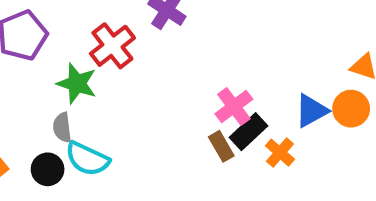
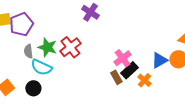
red cross: (112, 46) -> (70, 47), moved
gray semicircle: (62, 127) -> (28, 51), moved
cyan semicircle: (87, 159) -> (41, 67), moved

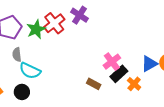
green star: (47, 47) -> (36, 29), moved, turned 30
red cross: (70, 47) -> (54, 23), moved
brown rectangle: (116, 77) -> (94, 84), moved, turned -32

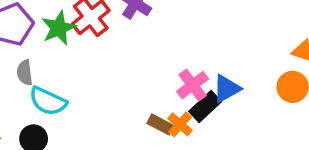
blue triangle: (149, 64) -> (227, 89), moved
orange cross: (134, 84) -> (180, 124), moved

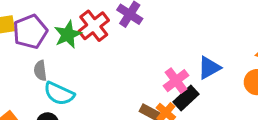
blue triangle: (227, 89) -> (209, 68), moved

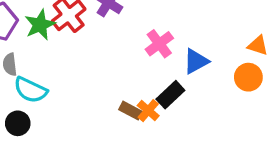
pink cross: (176, 81) -> (159, 44), moved

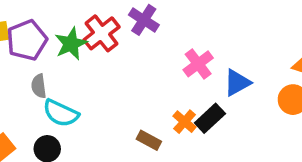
brown rectangle: (131, 111) -> (149, 140), moved
orange cross: (148, 111) -> (185, 122), moved

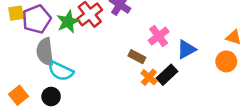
gray semicircle: (39, 86) -> (45, 52), size x1.6
brown rectangle: (149, 140) -> (137, 57), moved

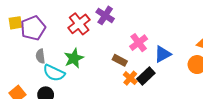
green star: (68, 22) -> (74, 58), moved
gray semicircle: (45, 52) -> (40, 56), size x0.6

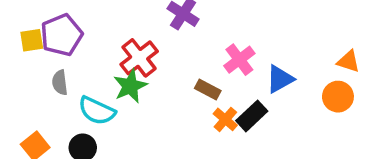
yellow square: (15, 23) -> (32, 40), moved
red cross: (79, 24) -> (139, 58), moved
gray semicircle: (40, 56) -> (60, 83), moved

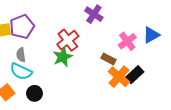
blue triangle: (280, 79) -> (151, 35), moved
cyan semicircle: (97, 111) -> (21, 71), moved
orange cross: (225, 119) -> (119, 77), size x1.5

